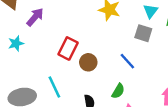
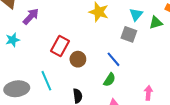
green semicircle: (118, 91) -> (109, 80), moved

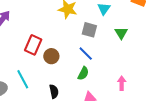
green triangle: (156, 23) -> (121, 33), moved, turned -40
gray square: (129, 34) -> (89, 30), moved

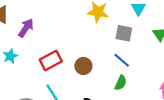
red rectangle: (33, 45) -> (51, 60), moved, turned 42

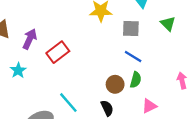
red rectangle: (51, 60) -> (58, 52), moved
brown circle: (83, 66) -> (115, 84), moved

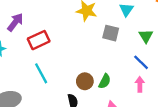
blue line: (133, 57) -> (141, 62), moved
pink arrow: (182, 81) -> (140, 84), moved
cyan line: (68, 103) -> (41, 73), moved

